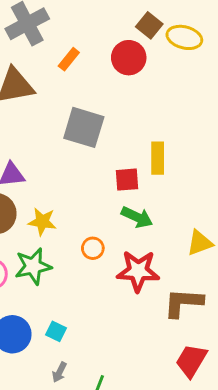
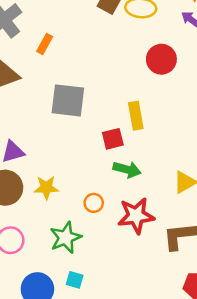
red circle: (129, 58) -> (161, 59), moved
green star: (33, 266) -> (66, 238), moved

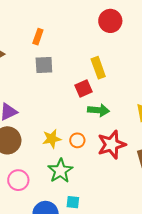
orange rectangle: (45, 44) -> (38, 37), moved
gray square: (68, 100) -> (44, 65), size x0.7
yellow star: (46, 188) -> (52, 139), moved

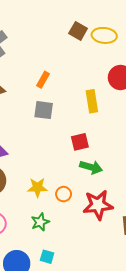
yellow rectangle: (98, 68) -> (92, 101), moved
green star: (60, 171) -> (40, 222), size x0.7

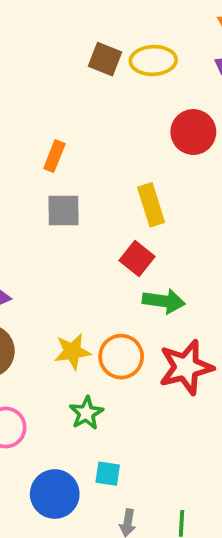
yellow rectangle: (92, 101) -> (151, 205), moved
red square: (80, 142) -> (137, 258), turned -30
orange circle: (64, 194) -> (121, 357), size x1.5

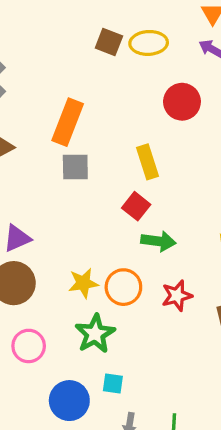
orange rectangle: (54, 156) -> (68, 122), size x1.8
red star: (186, 367) -> (177, 296), size x0.7
green star: (86, 413) -> (95, 334), size x1.4

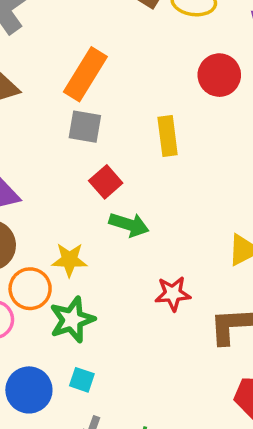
red square: (136, 206) -> (106, 182), moved
green arrow: (158, 241) -> (129, 225), moved
orange circle: (123, 287) -> (30, 289), moved

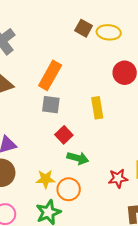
orange circle: (30, 289) -> (69, 189), moved
red star: (173, 294) -> (118, 178), moved

